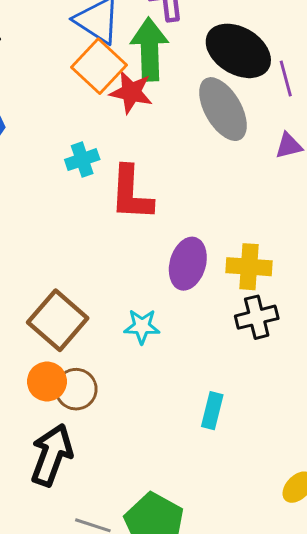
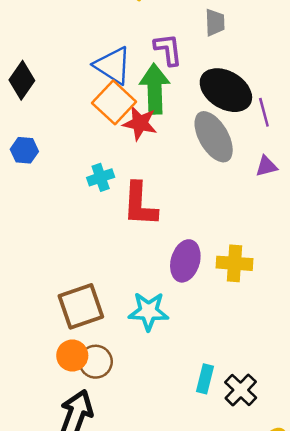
black cross: (257, 317) -> (241, 390), moved, turned -32
brown square: (58, 320) -> (81, 306), turned 30
cyan star: (142, 326) -> (148, 311), size x1.4

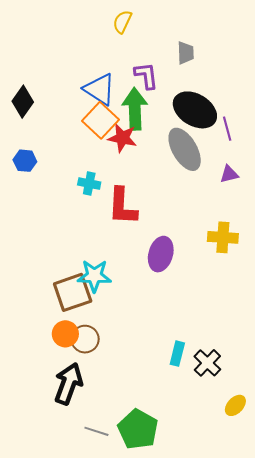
cyan cross: (101, 177) -> (89, 184), turned 30
yellow cross: (235, 263) -> (223, 237), moved
cyan star: (148, 311) -> (94, 276), moved

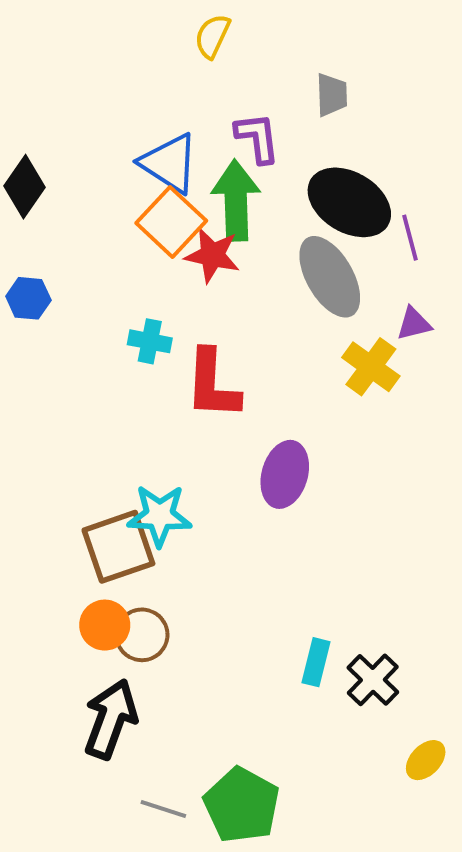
yellow cross: (223, 237) -> (371, 367), moved, turned 32

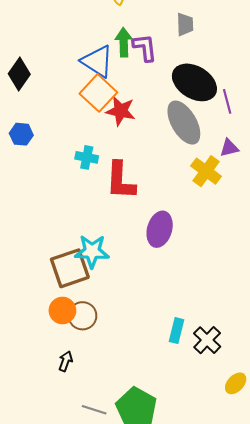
green arrow: (236, 200) -> (124, 42), moved, size x0.7
black arrow: (111, 719) -> (66, 361), size x0.5

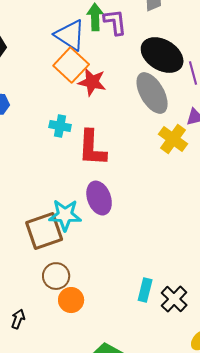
purple ellipse: (160, 229) -> (99, 198), moved, turned -36
orange circle: (62, 311) -> (71, 300), moved
black arrow: (66, 361) -> (18, 319), moved

